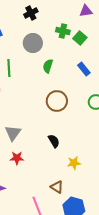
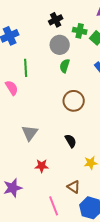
black cross: (31, 13) -> (56, 20), moved
gray circle: (33, 43) -> (60, 45), moved
red star: (17, 158) -> (42, 166), moved

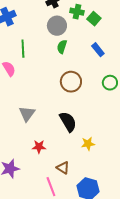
black semicircle: (71, 141) -> (68, 122), size x1.5
brown triangle: (74, 187) -> (63, 168), moved

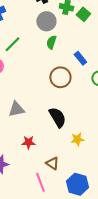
green line: (23, 49) -> (12, 44), turned 48
blue rectangle: (98, 50) -> (80, 58), moved
gray triangle: (27, 114) -> (16, 109), turned 42

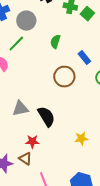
gray circle: (46, 21) -> (26, 21), moved
black semicircle: (57, 117) -> (46, 117), moved
brown triangle: (52, 163) -> (25, 159), moved

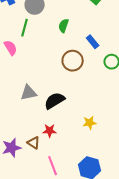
green line: (16, 44) -> (25, 28), turned -30
black semicircle: (46, 117) -> (55, 101), turned -90
red star: (32, 142) -> (50, 131), moved

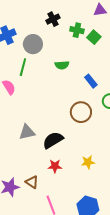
green semicircle: (64, 26) -> (62, 65), turned -112
brown circle: (73, 61) -> (81, 112), moved
red star: (50, 131) -> (55, 166), moved

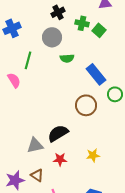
gray circle: (33, 44) -> (52, 37), moved
blue rectangle: (91, 81) -> (96, 74), size x1.5
gray triangle: (27, 132) -> (35, 145), moved

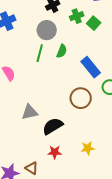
green cross: (82, 23) -> (77, 16), turned -32
green semicircle: (67, 58) -> (62, 51), turned -64
green line: (28, 60) -> (40, 53), moved
gray triangle: (35, 145) -> (30, 112), moved

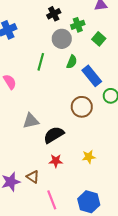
green square: (94, 23) -> (99, 39), moved
gray circle: (47, 30) -> (62, 39), moved
green semicircle: (62, 51) -> (72, 62), moved

